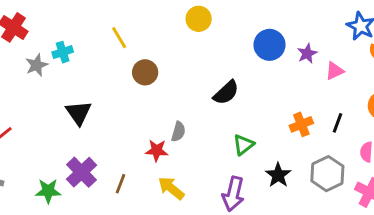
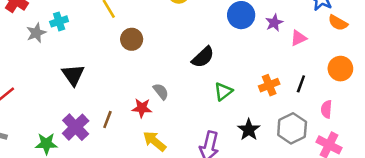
gray semicircle: (178, 132) -> (161, 91), turned -54
green triangle: (243, 145) -> (223, 91), moved
brown line: (120, 184) -> (107, 119), moved

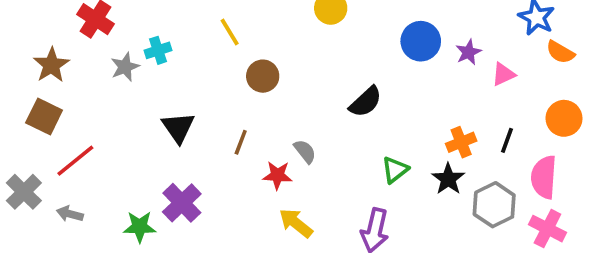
green triangle: (223, 91) -> (395, 170), moved
pink semicircle: (326, 109) -> (544, 177), size x1.6
brown line: (107, 119) -> (241, 142), moved
black star: (249, 130) -> (448, 179), moved

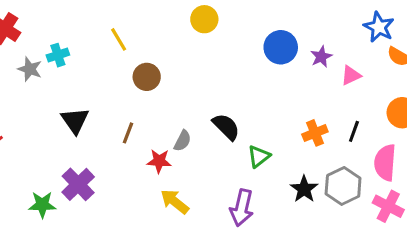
gray star: (125, 67) -> (30, 69), turned -30
black semicircle: (366, 102) -> (226, 127), moved, turned -92
gray semicircle: (305, 151) -> (183, 141), turned 65
black star: (448, 179) -> (304, 189), moved

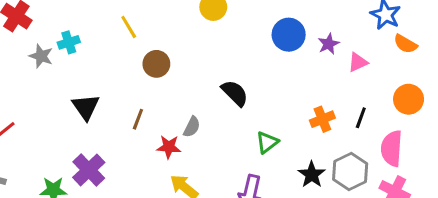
black semicircle: (226, 127) -> (235, 93), moved

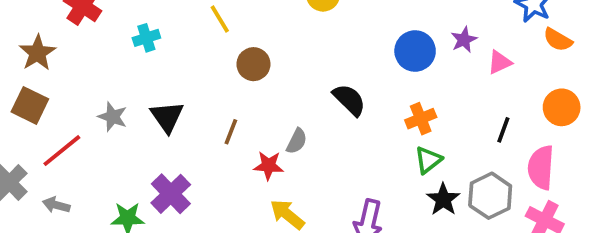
blue circle: (289, 35) -> (415, 51), moved
gray star: (41, 56) -> (113, 117), moved
orange cross: (322, 119) -> (421, 119), moved
green triangle: (267, 142) -> (428, 160), moved

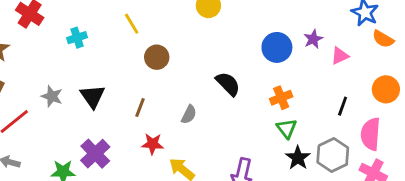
green triangle: (428, 160) -> (287, 128), turned -30
red star: (269, 166) -> (153, 144), moved

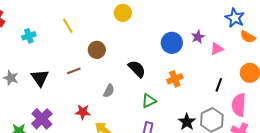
brown circle: (157, 57) -> (97, 50), moved
brown line: (140, 108) -> (74, 71), moved, turned 48
green triangle: (287, 128) -> (149, 101), moved, turned 42

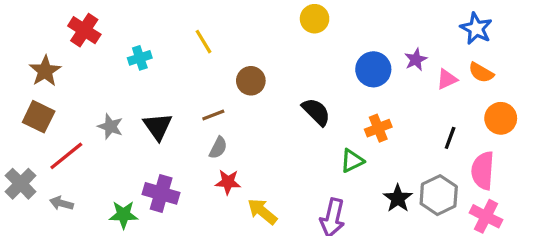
yellow circle: (123, 13) -> (315, 19), moved
orange semicircle: (248, 37) -> (481, 73), moved
gray semicircle: (109, 91) -> (218, 148), moved
green triangle: (149, 101) -> (352, 161), moved
purple cross: (42, 119) -> (161, 193), turned -30

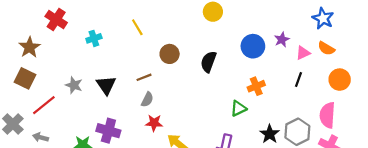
black semicircle: (316, 112) -> (208, 62), moved, turned -115
black line: (450, 138) -> (298, 80), moved

